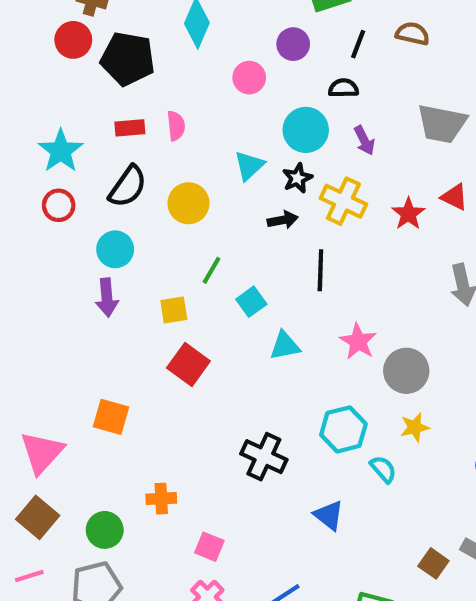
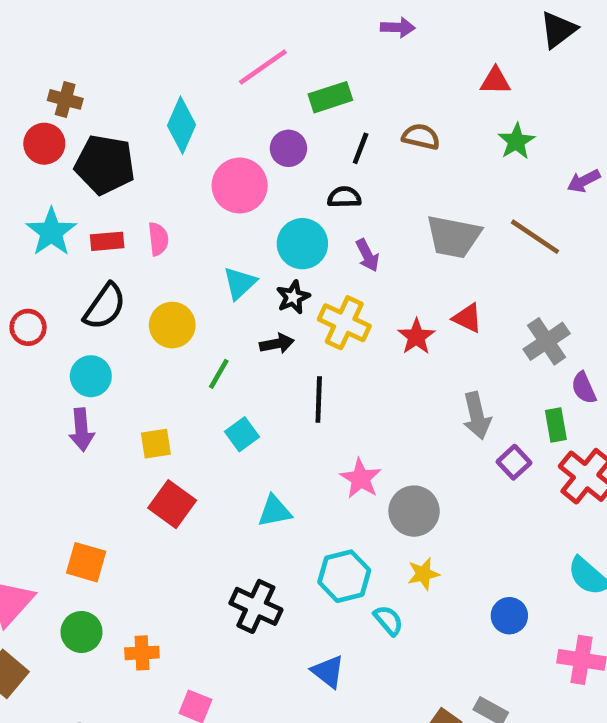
pink circle: (249, 78) -> (240, 186), size x1.5
cyan star: (61, 151) -> (51, 232), moved
green line: (212, 270) -> (219, 374), moved
cyan triangle: (285, 346) -> (275, 511), moved
green circle: (105, 530) -> (82, 632), moved

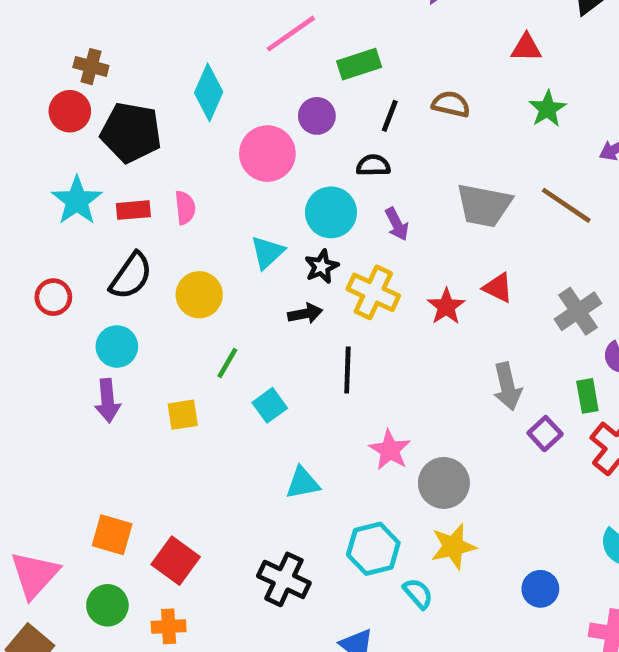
green line: (219, 374) -> (227, 363), moved
red square: (172, 504) -> (176, 561), moved
yellow star: (423, 574) -> (453, 546), size x1.4

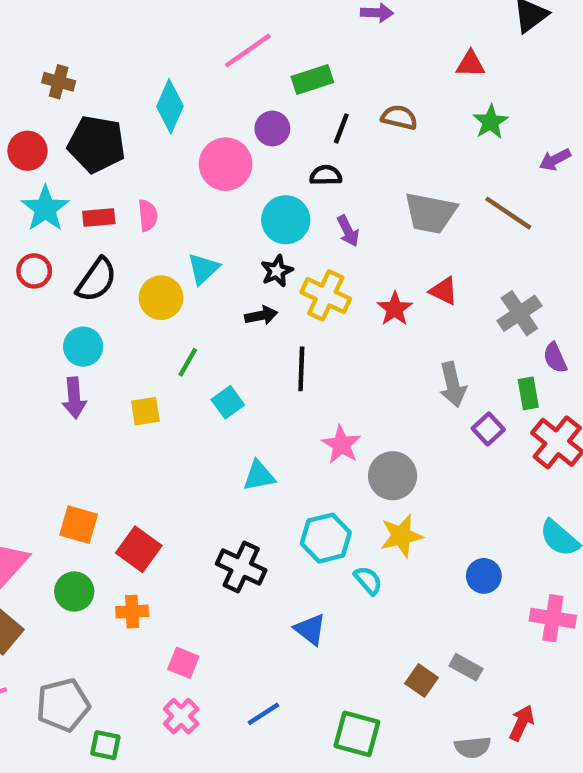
red circle: (70, 111) -> (27, 151), moved
cyan triangle: (267, 252) -> (203, 269), moved
red circle: (53, 297) -> (34, 271), moved

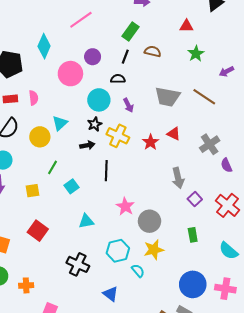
green rectangle: (312, 80) -> (131, 31), moved, turned -36
green rectangle: (528, 393) -> (193, 235), moved
red square: (139, 549) -> (38, 231), moved
blue circle: (484, 576) -> (193, 284), moved, size x1.6

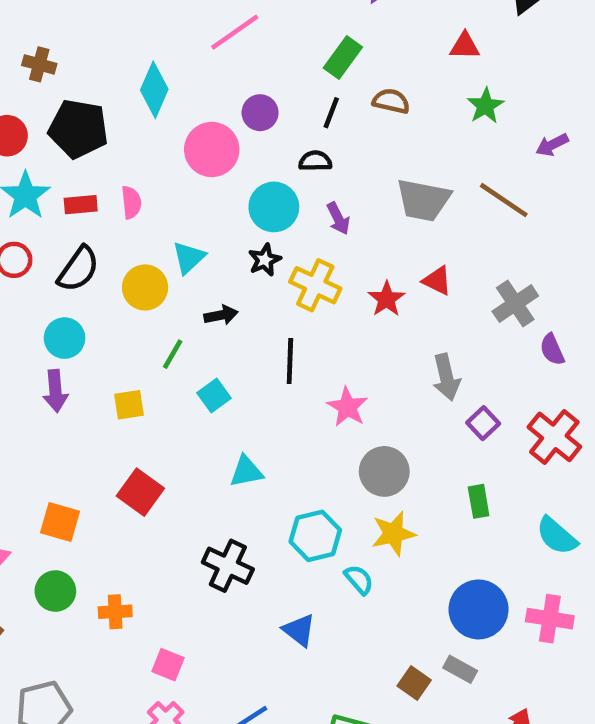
black arrow: (87, 145) -> (221, 315), moved
pink star: (125, 206) -> (347, 407), moved

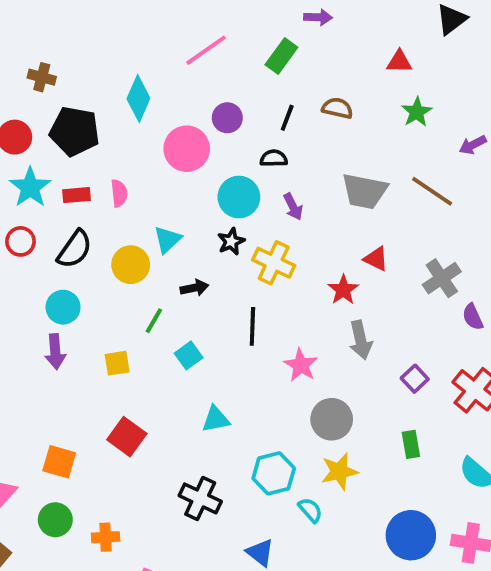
green rectangle: (343, 57) -> (281, 56), moved
red star: (387, 299) -> (343, 290), moved
gray arrow: (446, 377) -> (361, 340), moved

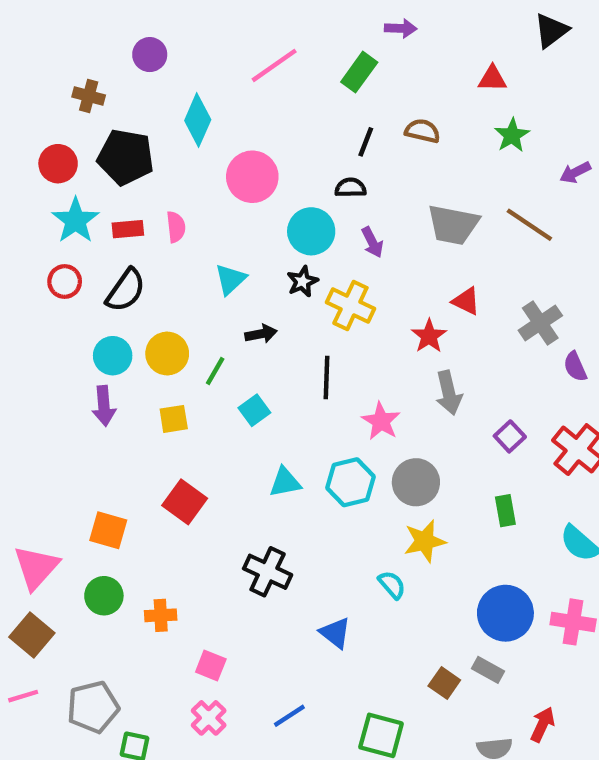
purple circle: (227, 118) -> (150, 55), moved
yellow circle: (131, 265) -> (167, 354), moved
cyan hexagon: (274, 473) -> (350, 482), moved

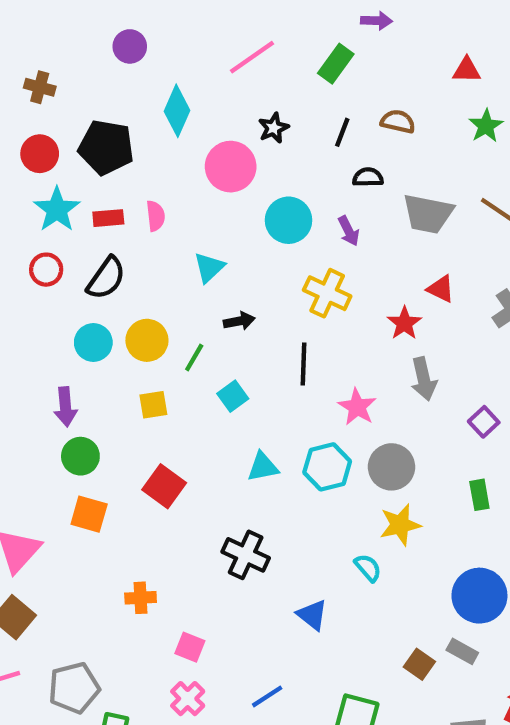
brown cross: (89, 96) -> (40, 87), moved
black semicircle: (350, 188) -> (368, 177), moved
black star: (302, 282) -> (274, 128), moved
purple arrow: (104, 406) -> (65, 407), moved
green circle: (104, 596) -> (80, 456), moved

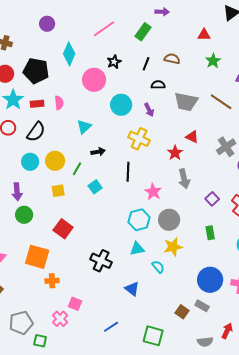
cyan triangle: (263, 467) -> (137, 249), moved
orange square: (89, 514) -> (37, 257), moved, size x1.4
pink cross: (188, 699) -> (60, 319), moved

